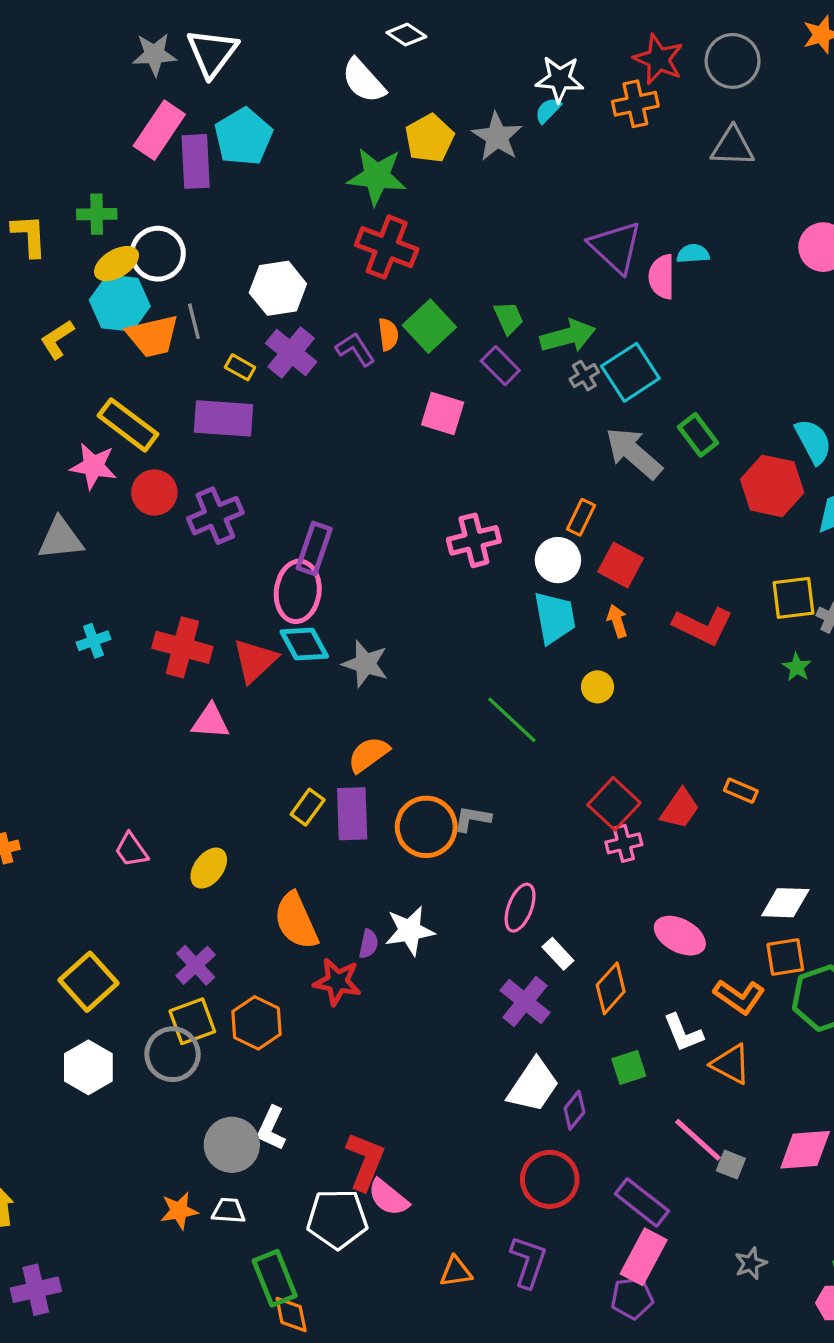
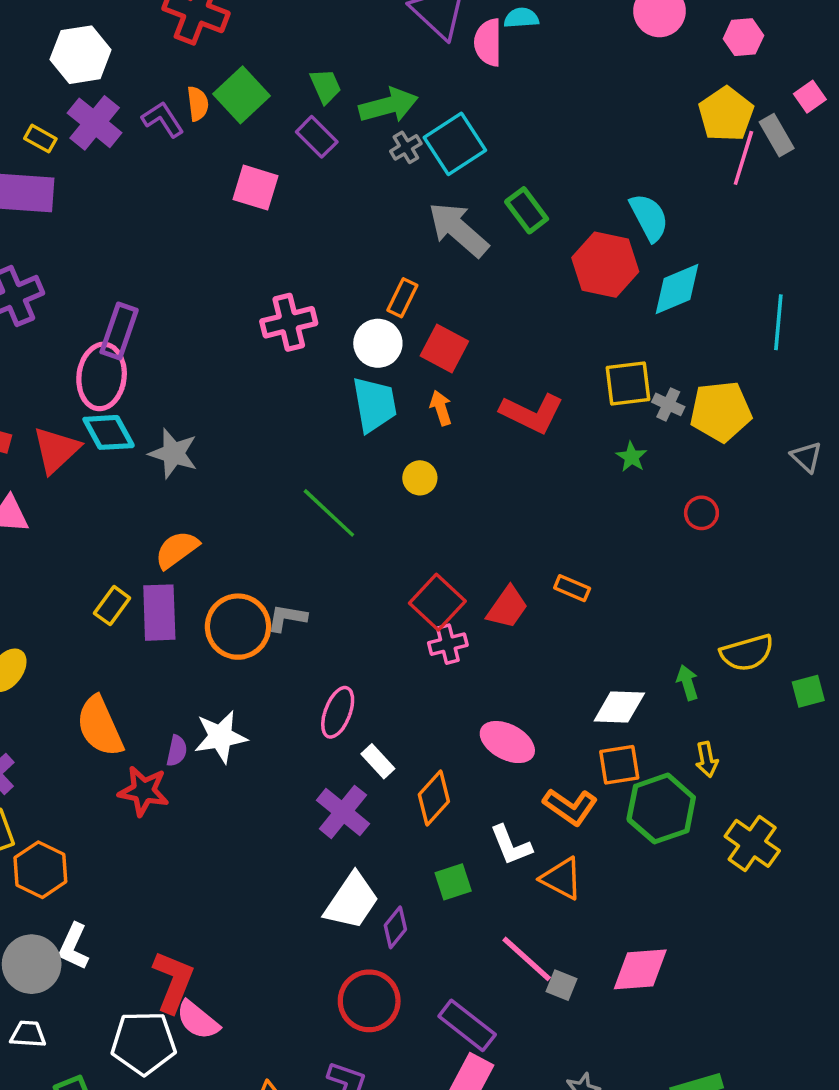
orange hexagon: (257, 1023) -> (40, 870), moved

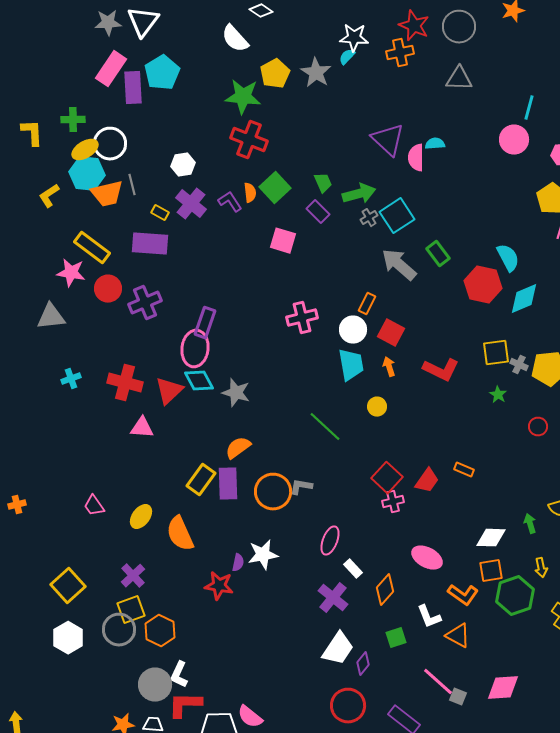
white hexagon: (81, 55) -> (183, 165), size x0.7
yellow rectangle: (112, 606) -> (201, 480), size x1.4
orange semicircle: (100, 726) -> (180, 534), moved
red L-shape: (173, 982) -> (185, 705), moved, turned -111

